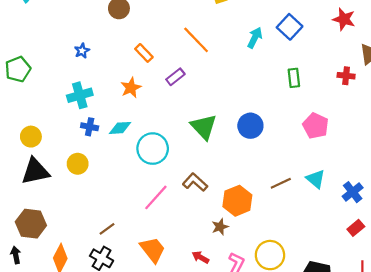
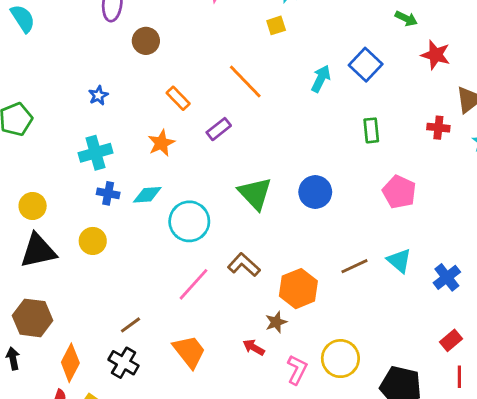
red rectangle: (356, 228) -> (451, 340), moved
red arrow: (200, 257) -> (254, 347), moved

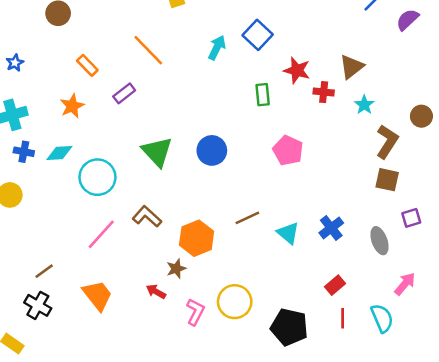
red star: (436, 55) -> (297, 70), moved
cyan triangle: (399, 261) -> (288, 233), moved

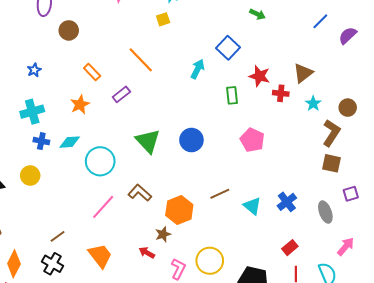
cyan arrow: (217, 48) -> (198, 69), moved
brown circle: (421, 116) -> (348, 108), moved

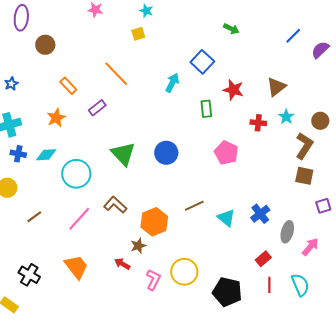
red cross: (281, 93) -> (258, 123), moved
gray ellipse: (325, 212) -> (287, 232), moved, turned 35
brown line: (58, 236) -> (34, 217), moved
pink arrow: (346, 247) -> (310, 247), moved

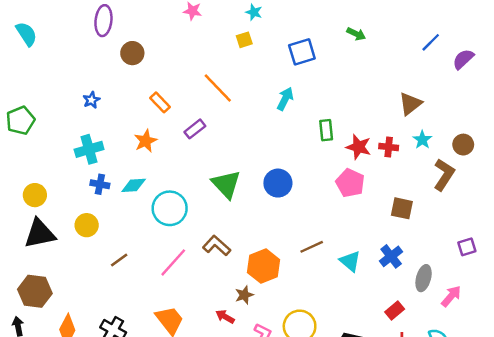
blue square: (202, 62) -> (302, 52), moved, turned 30
red star: (233, 90) -> (359, 147), moved
brown square: (304, 176) -> (402, 208), moved

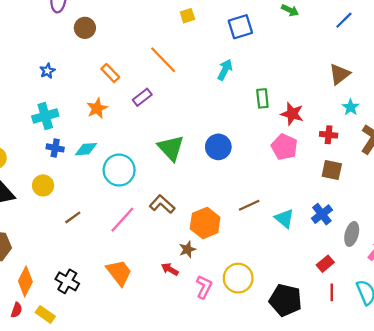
blue line: (431, 42) -> (344, 20), moved
red cross: (389, 147) -> (329, 135), moved

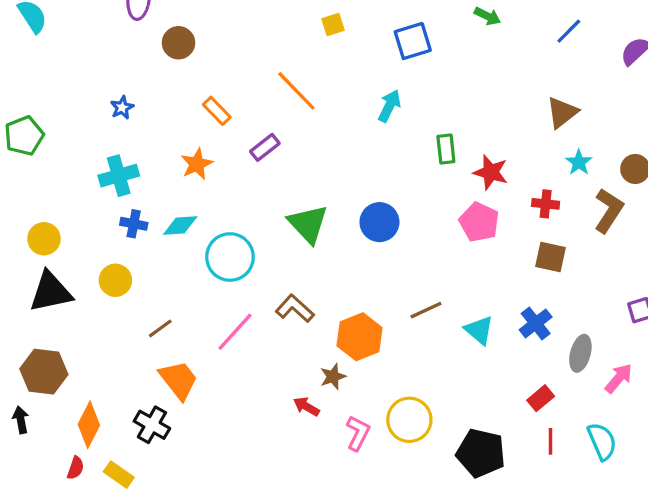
orange trapezoid: (119, 273) -> (179, 380), moved

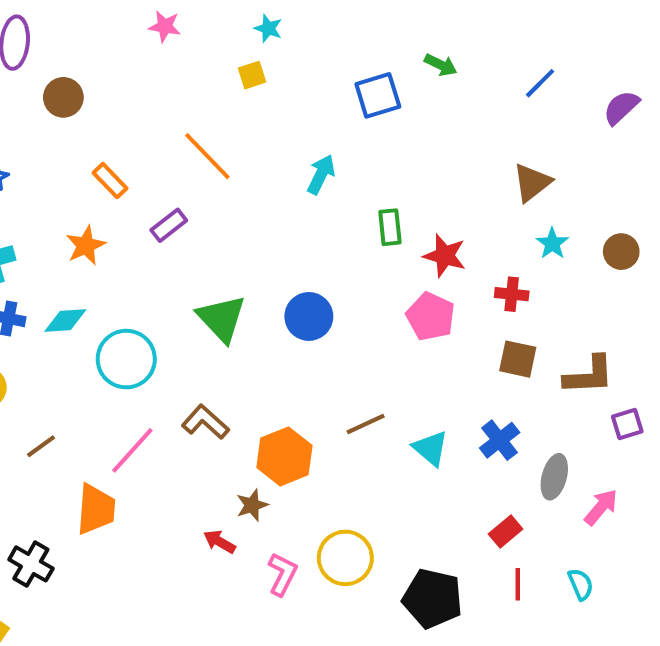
blue square: (413, 41) -> (378, 95), moved
brown L-shape: (609, 210) -> (589, 375), moved, turned 54
orange trapezoid: (179, 380) -> (96, 509), moved, turned 42
cyan semicircle: (602, 441) -> (581, 584), size x0.7

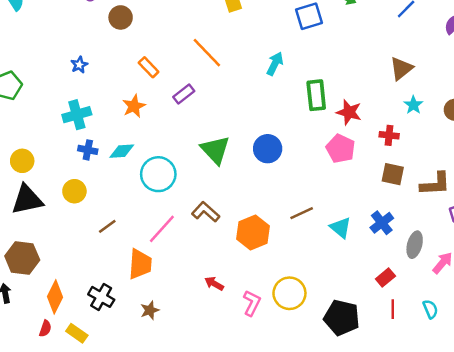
green rectangle: (390, 227) -> (316, 95), size x1.4
brown star: (252, 505) -> (150, 310), moved

